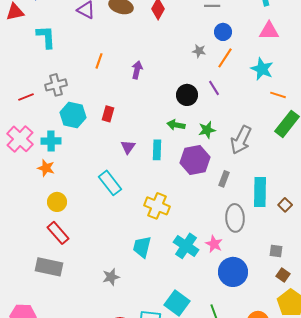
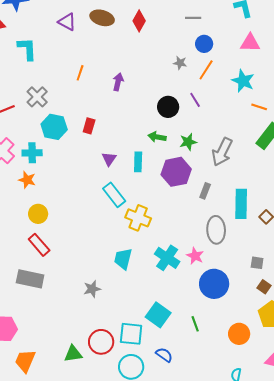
gray cross: (56, 85) -> (37, 97), turned -30
cyan rectangle: (110, 183) -> (114, 195), moved

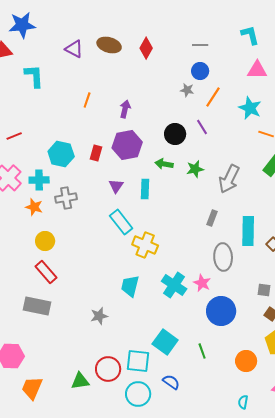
blue circle: (204, 44) -> (200, 71), moved
gray cross: (37, 97) -> (66, 198), moved, turned 35
purple hexagon: (176, 172) -> (127, 145), moved

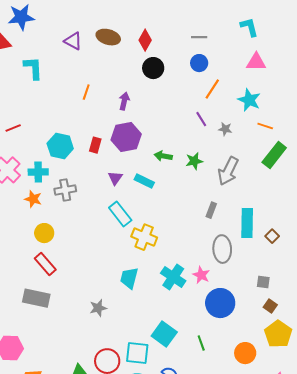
gray star: (187, 90) -> (225, 129), moved
black circle: (175, 134) -> (153, 68), moved
cyan rectangle: (145, 189) -> (144, 181), turned -66

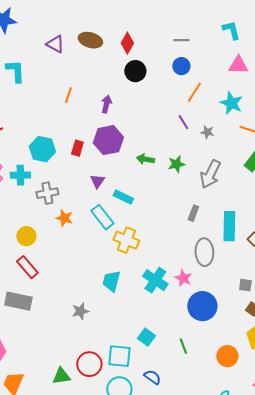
cyan rectangle: (144, 181) -> (123, 197), moved
orange star: (33, 199) -> (64, 218), moved
cyan square: (164, 334) -> (146, 337), size x0.7

